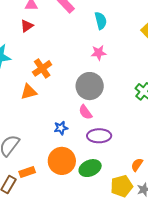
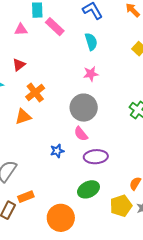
red triangle: (27, 26) -> (19, 65), moved
orange circle: (62, 161) -> (61, 218), moved

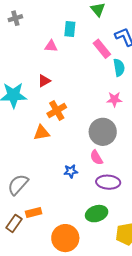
pink rectangle: (55, 27) -> (102, 49), moved

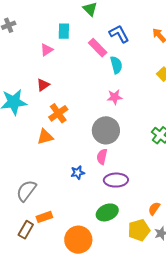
pink triangle: (51, 46) -> (47, 50), turned -32
pink semicircle: (96, 158) -> (102, 157), turned 49

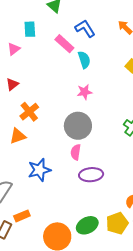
blue star: (78, 173) -> (39, 170), moved, size x1.6
green ellipse: (107, 212) -> (87, 225), moved

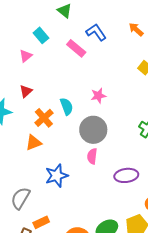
cyan rectangle: (30, 29) -> (41, 35), turned -35
cyan semicircle: (84, 60) -> (67, 106), moved
purple ellipse: (91, 175) -> (126, 175), moved

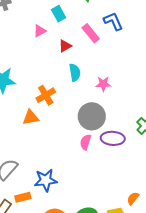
red triangle: (26, 91) -> (65, 46), moved
cyan semicircle: (67, 106) -> (75, 73), moved
purple ellipse: (126, 175) -> (113, 138), moved
blue star: (57, 176) -> (46, 180), moved

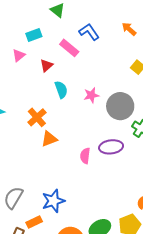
cyan rectangle: (59, 14) -> (34, 35), turned -70
gray circle: (92, 116) -> (120, 106), moved
orange triangle: (31, 117) -> (49, 139), moved

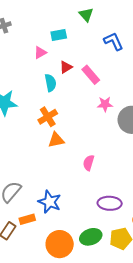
pink rectangle: (69, 48) -> (91, 75), moved
cyan semicircle: (61, 90) -> (50, 83), moved
purple ellipse: (111, 147) -> (110, 203), moved
blue star: (53, 201) -> (50, 202), turned 30

